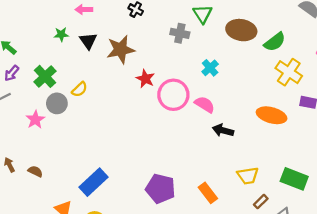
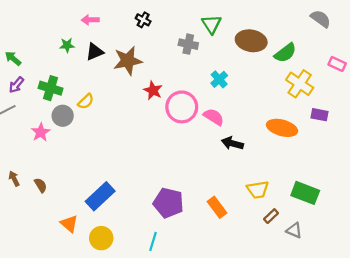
black triangle: (88, 41) -> (95, 52), turned 42
green cross: (45, 76) -> (51, 88), turned -30
brown semicircle: (35, 171) -> (41, 185), turned 32

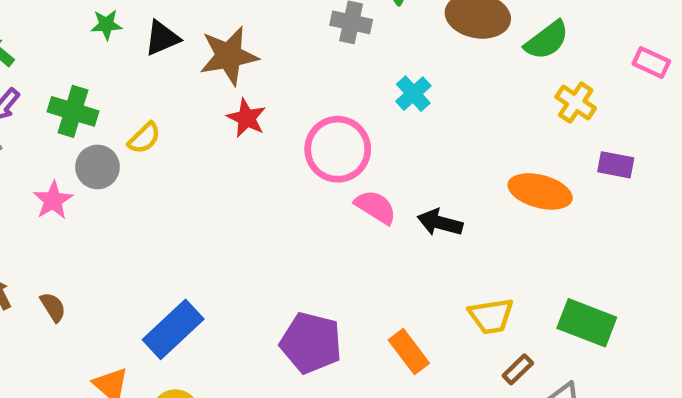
yellow cross: (300, 84) -> (576, 102), size x0.7
red star: (153, 90) -> (247, 118), moved
pink semicircle: (214, 117) -> (376, 207), moved

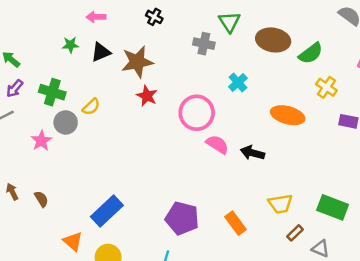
orange ellipse: (540, 191) -> (288, 115), moved

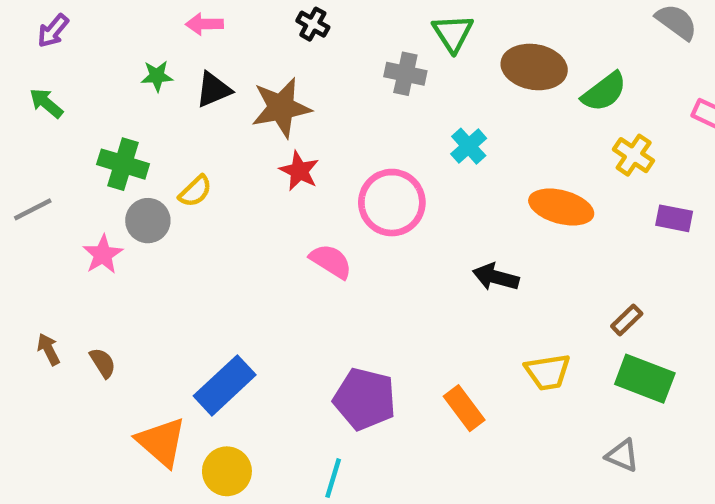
purple arrow: (15, 89) -> (53, 31), moved
pink semicircle: (217, 144) -> (331, 261), moved
brown rectangle: (295, 233) -> (627, 320), moved
orange triangle: (73, 241) -> (161, 442), size x1.4

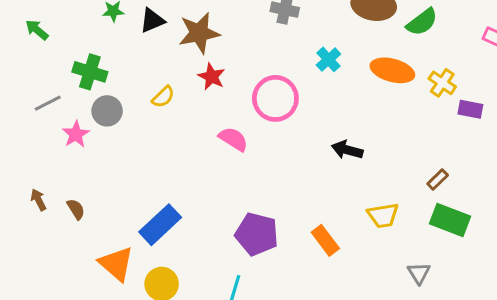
yellow cross: (634, 155) -> (442, 83), moved
yellow semicircle: (195, 191) -> (163, 97), moved
orange ellipse: (561, 207) -> (392, 70), moved
gray line: (33, 209) -> (48, 103), moved
gray triangle: (622, 455) -> (419, 273), moved, turned 35

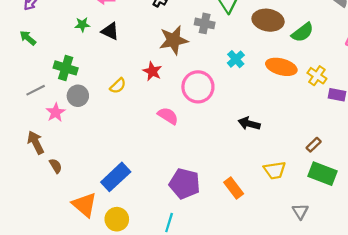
black triangle: (152, 20) -> (110, 31), turned 48
brown star: (199, 33) -> (173, 40), moved
brown arrow: (38, 200) -> (36, 142), moved, size x1.5

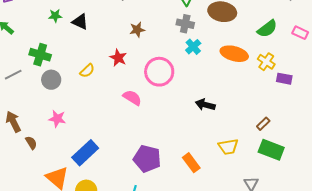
gray cross: (205, 23) -> (185, 24), moved
green semicircle: (302, 32) -> (267, 29), moved
brown star: (173, 40) -> (137, 30), size x0.6
pink star: (56, 112) -> (57, 119), moved, turned -30

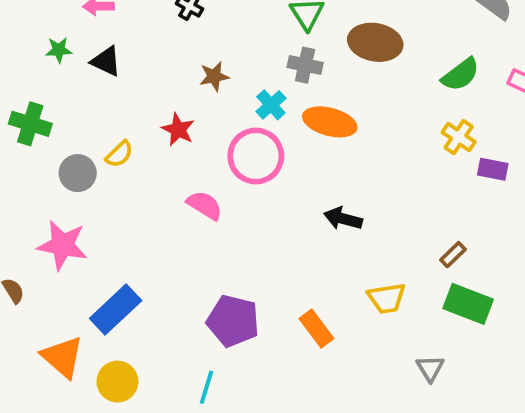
cyan cross: (193, 47) -> (271, 105), moved
orange ellipse: (234, 54) -> (330, 122), moved
gray circle: (51, 80) -> (78, 173), moved
pink star: (57, 119) -> (62, 245), size x1.5

